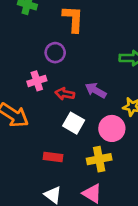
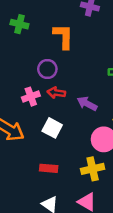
red arrow: (65, 94) -> (56, 93), moved
white square: (74, 123) -> (52, 128), moved

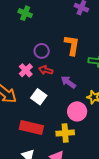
orange L-shape: (63, 36) -> (72, 45), moved
pink cross: (31, 97) -> (26, 70), turned -32
red rectangle: (49, 168) -> (31, 128), size x1.6

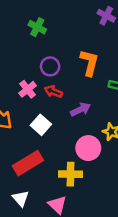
green cross: (25, 13) -> (37, 27), moved
purple arrow: (68, 82) -> (81, 109), turned 112
red rectangle: (31, 128) -> (28, 163), turned -50

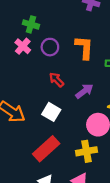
purple circle: (50, 66) -> (50, 47), moved
pink cross: (28, 89) -> (23, 46), moved
red arrow: (53, 91) -> (57, 80), turned 35

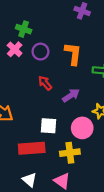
white square: (51, 112) -> (48, 126), moved, turned -30
red rectangle: (46, 149) -> (32, 148), turned 35

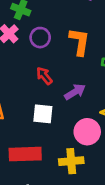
white square: (48, 126) -> (43, 114), moved

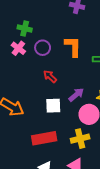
purple arrow: (75, 92) -> (76, 95), moved

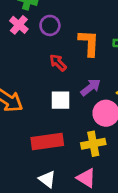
orange L-shape: (73, 46) -> (89, 43), moved

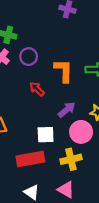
white square: (61, 100) -> (46, 135), moved

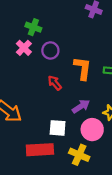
yellow cross: (71, 159) -> (79, 155), turned 30

